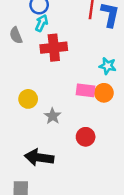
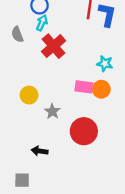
red cross: (54, 48) -> (54, 46), turned -35
red circle: (86, 137) -> (84, 131), size x1.5
black arrow: (39, 158) -> (40, 151), size x0.6

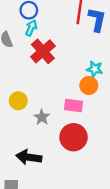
pink rectangle: (84, 87) -> (74, 105), moved
orange circle: (101, 89) -> (89, 85), moved
black arrow: (40, 151) -> (29, 157), size x1.5

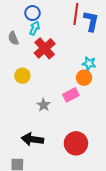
yellow circle: (18, 101) -> (22, 76), moved
pink rectangle: (74, 105) -> (71, 95), turned -35
red circle: (74, 137) -> (76, 143), moved

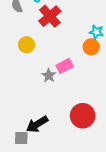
pink rectangle: (71, 95) -> (65, 66), moved
black arrow: (32, 139) -> (37, 124), moved, turned -40

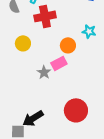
red cross: (50, 16) -> (45, 16), turned 30
orange circle: (91, 47) -> (68, 45), moved

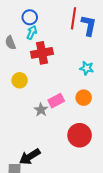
orange circle: (68, 45) -> (84, 98), moved
red circle: (76, 110) -> (80, 135), moved

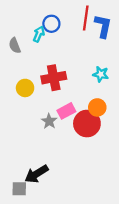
blue circle: (30, 17) -> (51, 24), moved
red cross: (42, 53) -> (54, 78), moved
red circle: (80, 135) -> (87, 124), moved

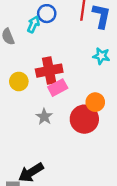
cyan star: (101, 74) -> (101, 56), moved
pink rectangle: (66, 111) -> (58, 88), moved

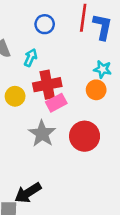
cyan arrow: (33, 24) -> (30, 58), moved
orange circle: (95, 102) -> (96, 90), moved
gray star: (44, 117) -> (42, 134), size x1.5

